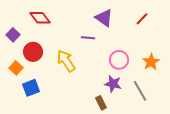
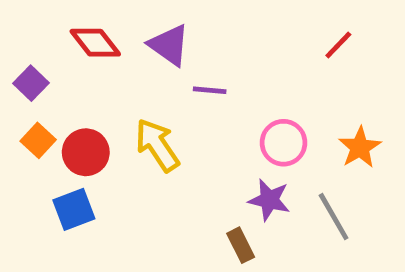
purple triangle: (104, 18) -> (169, 45), moved
red circle: (33, 52) -> (86, 152), moved
orange square: (16, 68) -> (38, 140), moved

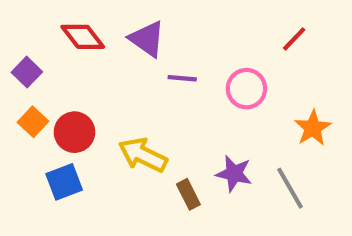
pink circle: (284, 143) -> (246, 89), moved
yellow arrow: (157, 145) -> (143, 155), moved, turned -30
brown rectangle: (241, 245) -> (188, 194), moved

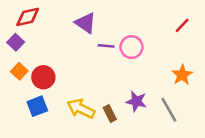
red diamond: (83, 37) -> (28, 17), moved, turned -65
red line: (294, 39) -> (182, 25), moved
pink circle: (246, 89) -> (131, 47), moved
yellow arrow: (143, 155) -> (81, 109), moved

